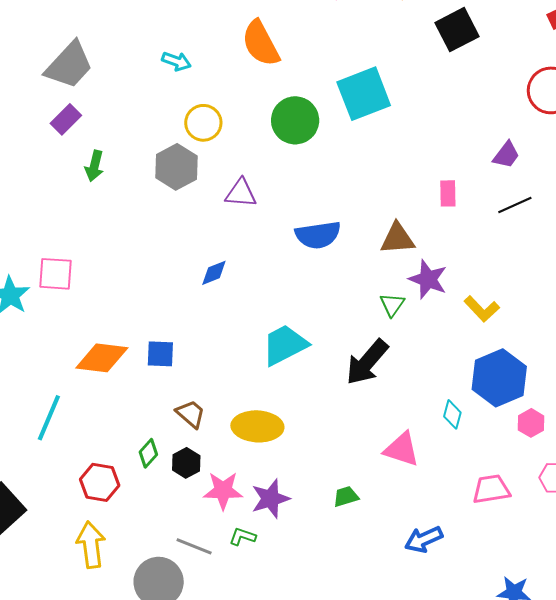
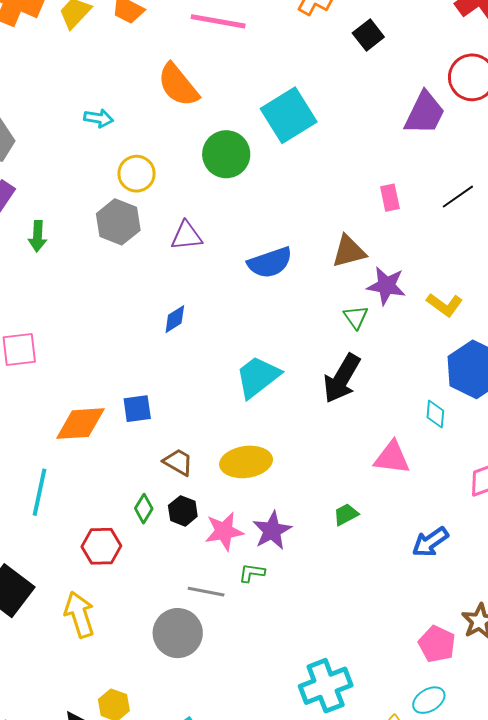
black square: (457, 30) -> (368, 35), size x0.7
purple trapezoid: (506, 155) -> (425, 113), moved, size x1.6
yellow arrow: (91, 545) -> (79, 615), moved

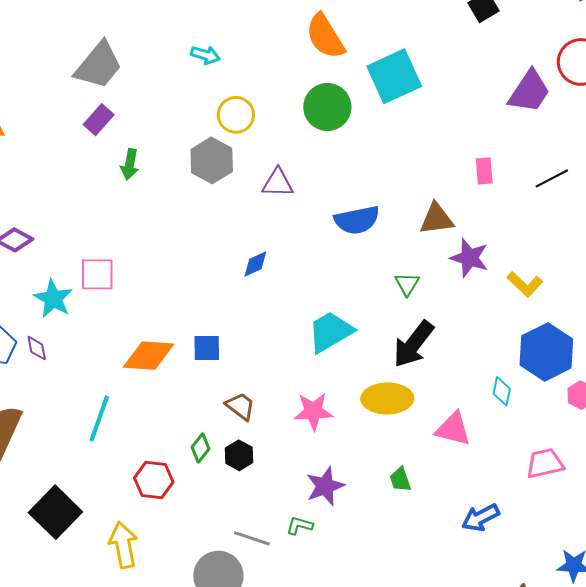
orange semicircle: (178, 85) -> (325, 36), moved
green triangle: (356, 317) -> (407, 284), moved
yellow ellipse: (246, 462) -> (387, 398), moved
green trapezoid: (346, 514) -> (400, 479), turned -88
pink star: (224, 531) -> (313, 411), moved

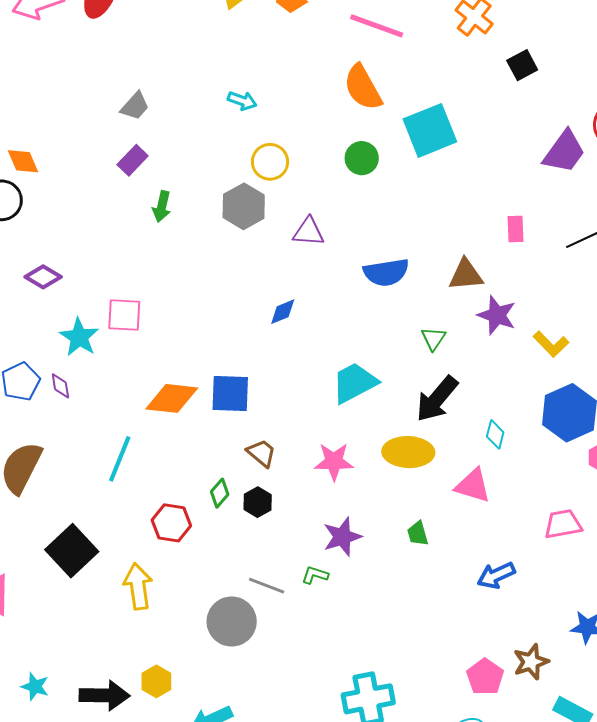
gray trapezoid: (99, 65) -> (135, 106), size x0.6
green circle: (327, 107) -> (362, 158), size x0.7
blue square: (207, 348) -> (230, 393), size x1.4
cyan diamond: (502, 391) -> (495, 434), moved

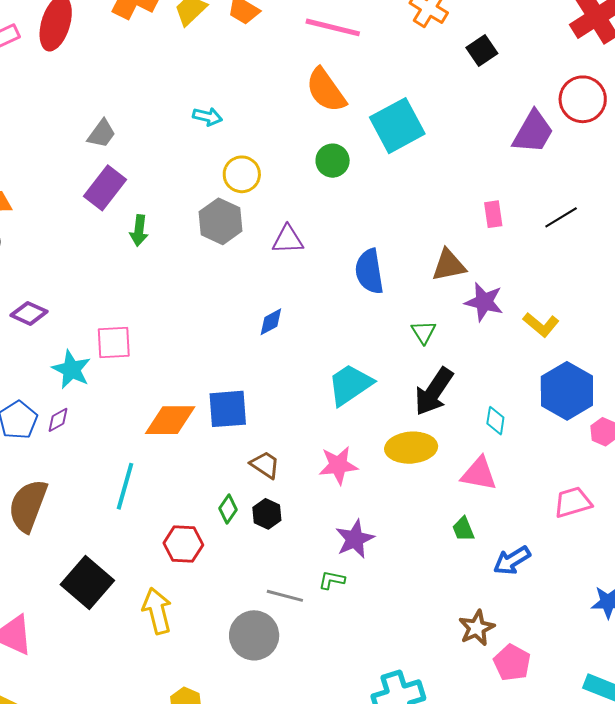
purple rectangle: (133, 160) -> (105, 188), size x1.4
blue semicircle: (386, 272) -> (369, 271), turned 96
purple diamond: (60, 386) -> (58, 420), turned 76
green trapezoid: (418, 534) -> (463, 529), moved
brown star: (531, 662) -> (477, 628), moved

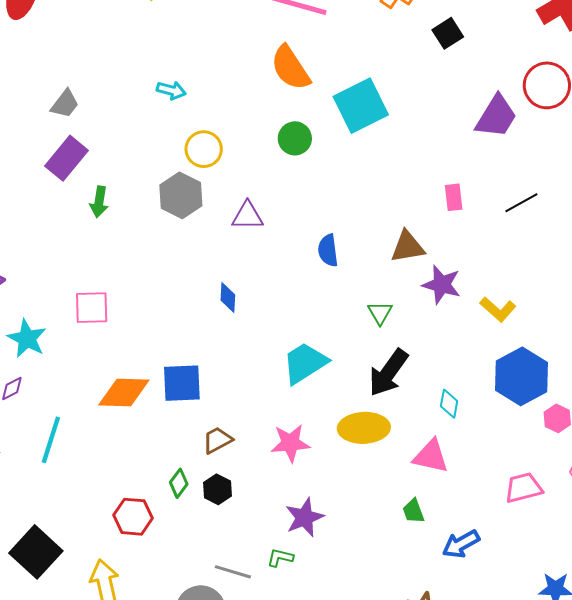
blue semicircle: (369, 271) -> (328, 250), size x0.7
blue diamond: (271, 322) -> (228, 298), turned -60
pink square: (114, 342) -> (92, 308), moved
brown trapezoid: (265, 465) -> (217, 440), turned -64
cyan line: (125, 486) -> (51, 440), moved

